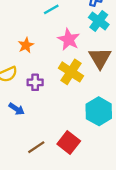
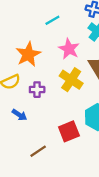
orange star: (26, 45) -> (28, 54), size x1.6
red square: (69, 143) -> (69, 131), moved, turned 30

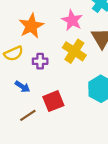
red square: (69, 131) -> (53, 101), moved
brown line: (38, 151) -> (28, 115), moved

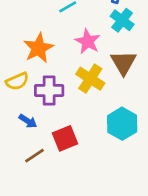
purple cross: (40, 61) -> (49, 91), size x1.5

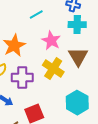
cyan cross: (122, 20) -> (77, 25), turned -36

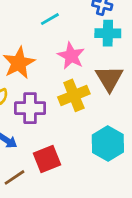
yellow cross: (53, 69) -> (74, 95), turned 35

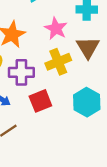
red square: (47, 159) -> (40, 101), moved

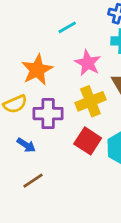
red square: (40, 101) -> (88, 141), moved, turned -35

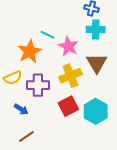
cyan line: (67, 27) -> (47, 35), moved, turned 56
red square: (88, 141) -> (68, 106), turned 30

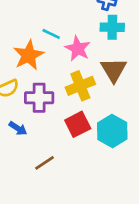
brown line: (26, 137) -> (44, 163), moved

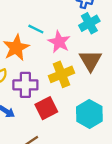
cyan cross: (112, 27) -> (89, 23), turned -30
red square: (78, 124) -> (46, 108), moved

